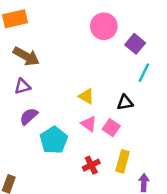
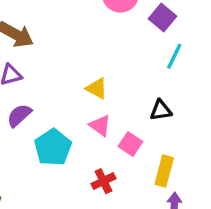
black triangle: (125, 103) -> (161, 110), moved
pink square: (111, 128) -> (130, 144), moved
yellow rectangle: (123, 161) -> (164, 171), moved

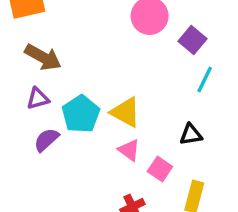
yellow triangle: (97, 88) -> (126, 112), size x1.4
cyan pentagon: (53, 147) -> (81, 114), moved

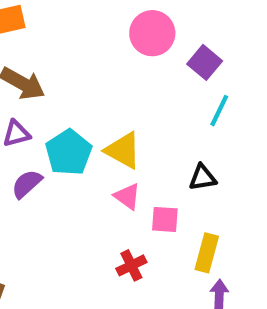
pink square: (160, 169) -> (165, 219), turned -30

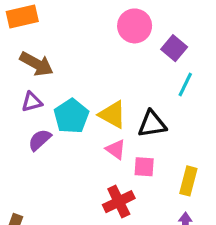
black triangle: (203, 178) -> (152, 124), moved, size x1.4
yellow rectangle: (207, 253) -> (188, 181), moved
red cross: (131, 265) -> (119, 202), size x1.4

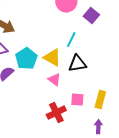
cyan line: (185, 84) -> (71, 40), moved
pink square: (144, 167) -> (77, 100), moved

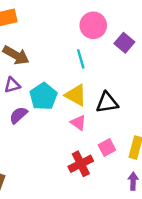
cyan line: (71, 40) -> (81, 59), moved, turned -42
pink square: (77, 100) -> (107, 148), turned -32

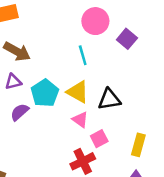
pink square: (107, 148) -> (99, 139), moved

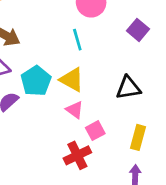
purple square: (127, 39) -> (138, 30), moved
black triangle: (109, 99) -> (128, 88), moved

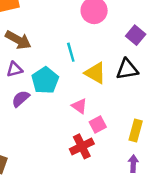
cyan line: (77, 40) -> (71, 52), moved
yellow triangle: (72, 80) -> (95, 73), moved
black triangle: (128, 88) -> (127, 69), moved

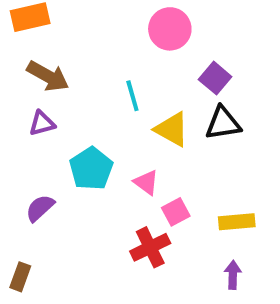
purple square: (136, 35) -> (215, 78), moved
cyan pentagon: (45, 80) -> (91, 169), moved
purple semicircle: (21, 99) -> (40, 208), moved
yellow rectangle: (136, 131) -> (237, 222), turned 70

